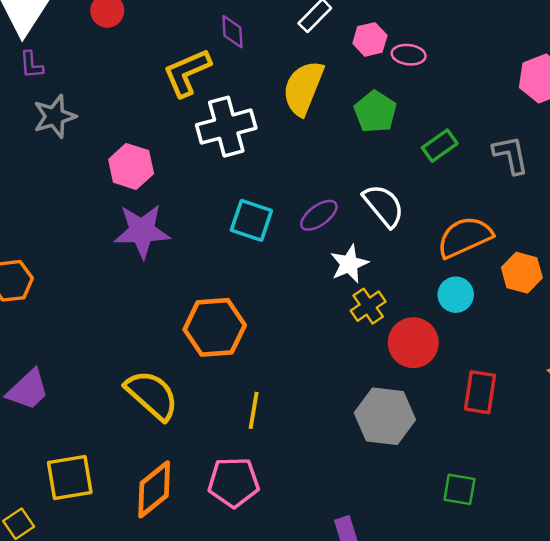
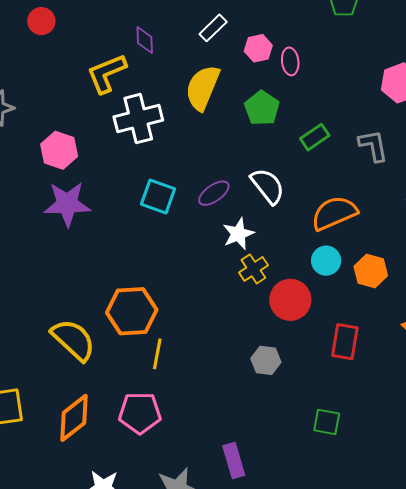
pink ellipse: (409, 55) -> (290, 61), turned 76
orange hexagon: (522, 273) -> (371, 271), moved
orange hexagon: (215, 327) -> (132, 311), moved
gray hexagon: (385, 416) -> (266, 360), size x0.6

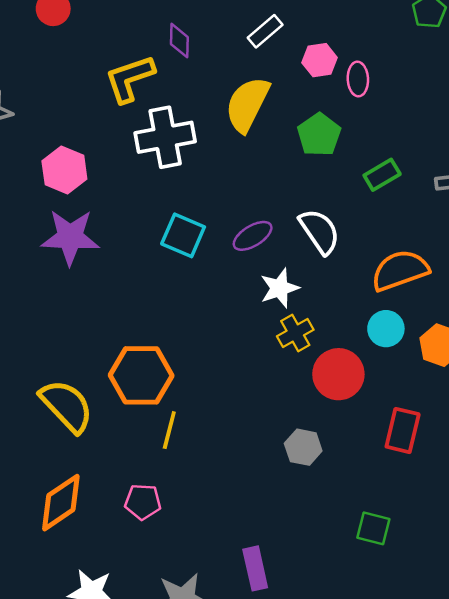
pink pentagon: (140, 413) -> (143, 502), size x0.7

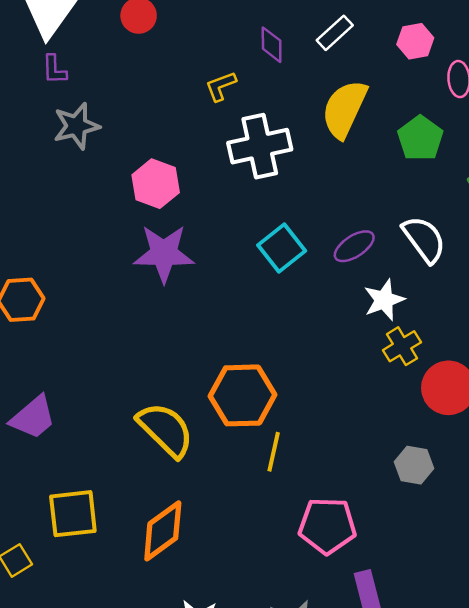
white rectangle: (265, 31) -> (335, 33), moved
pink hexagon: (320, 60) -> (415, 41), moved
yellow L-shape: (130, 79) -> (221, 86), size x0.6
cyan square: (183, 235) -> (282, 248), turned 30
pink pentagon: (143, 502) -> (327, 526), moved, size x1.5

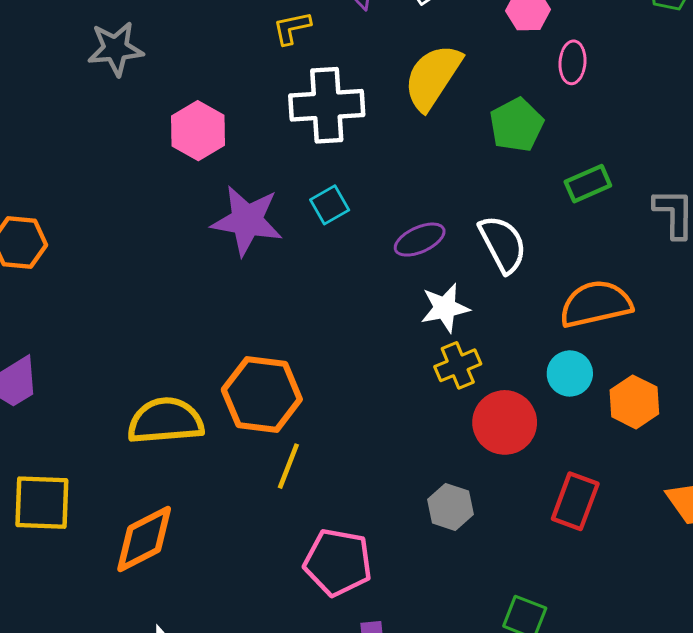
cyan square: (282, 248) -> (330, 205), moved, size x0.7
purple star: (164, 253) -> (247, 221), moved
yellow semicircle: (166, 430) -> (165, 421), turned -58

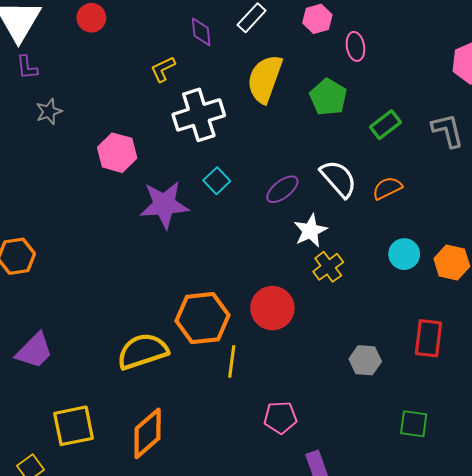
gray star: (116, 49) -> (49, 112), size x0.7
orange semicircle: (596, 304) -> (387, 188), moved, size x0.6
red circle: (505, 422) -> (272, 308), moved
gray hexagon: (450, 507) -> (365, 360), moved
pink pentagon: (338, 562) -> (280, 417), size x0.7

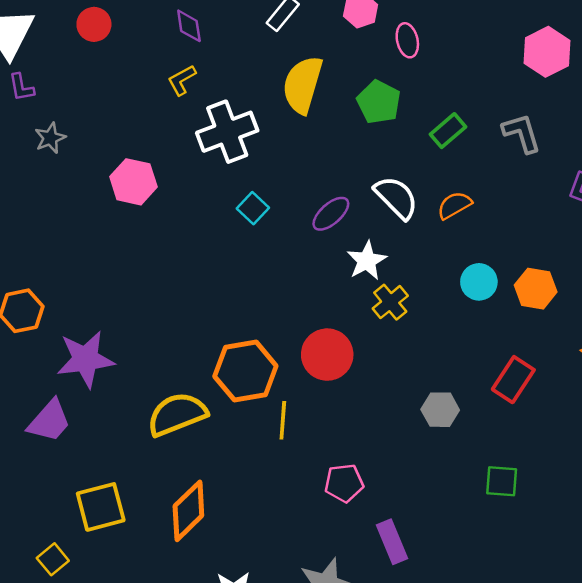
purple diamond: (201, 32) -> (189, 26), moved
purple star: (164, 205) -> (86, 359), moved
red rectangle: (428, 338) -> (513, 380), turned 30

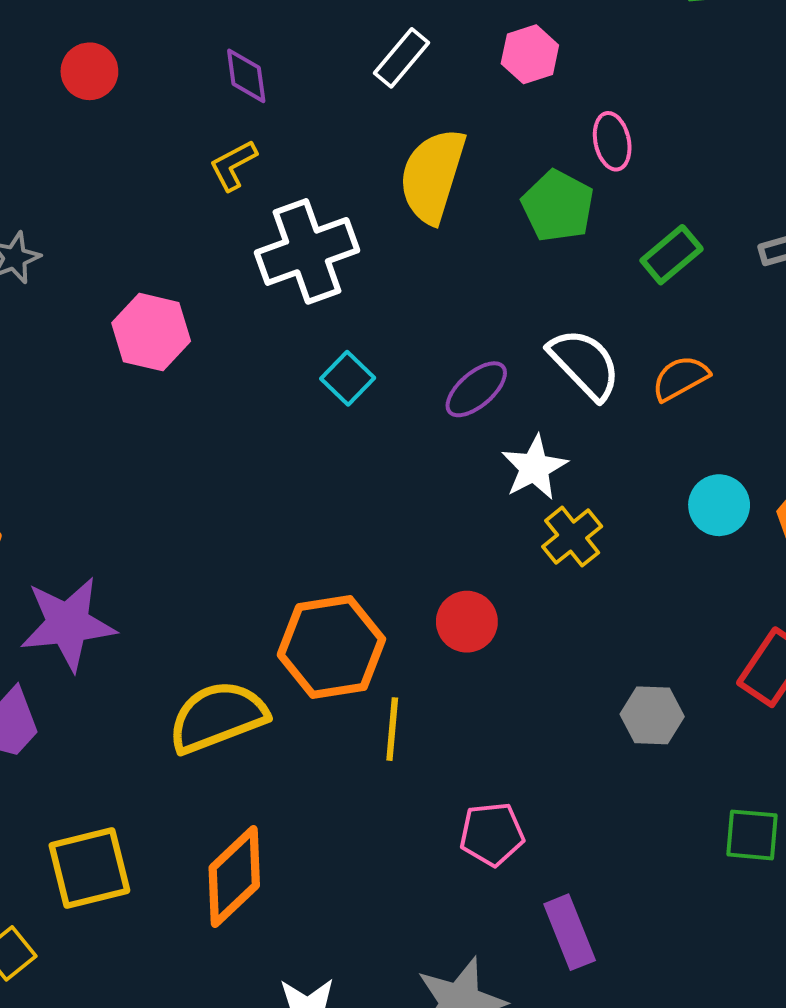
pink ellipse: (407, 40) -> (612, 141), moved
red circle: (327, 355) -> (467, 622), size x0.7

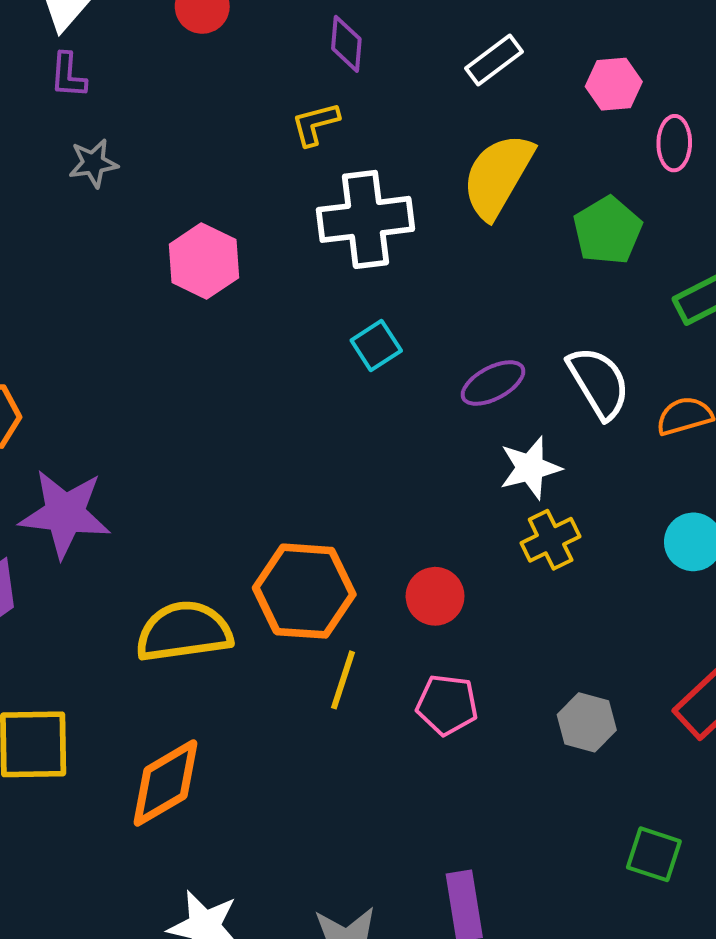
pink ellipse: (612, 141) -> (674, 143), moved
pink pentagon: (492, 834) -> (447, 705), moved

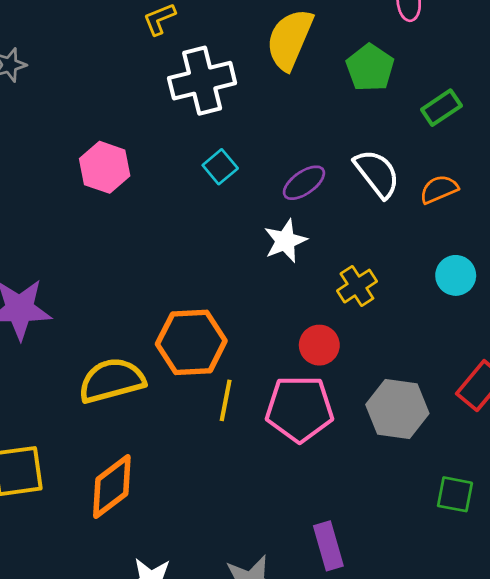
pink hexagon: (204, 261) -> (105, 167), moved
white star: (530, 468) -> (285, 241), moved
red circle: (435, 596) -> (319, 345), moved
pink pentagon: (447, 705) -> (300, 409), size x1.6
gray hexagon: (587, 722) -> (397, 409), size x1.5

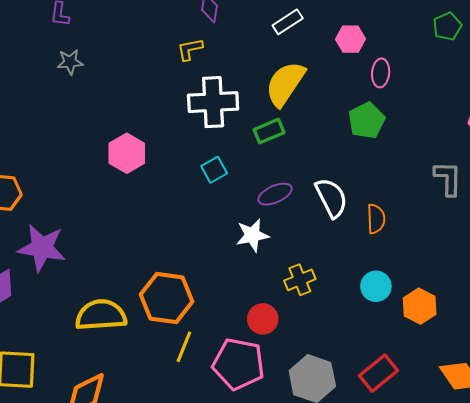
green pentagon: (370, 68) -> (367, 120), moved
green rectangle: (441, 108) -> (269, 131), moved
orange semicircle: (439, 189) -> (376, 219), turned 100

